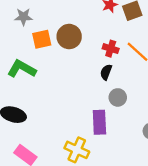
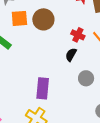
gray circle: (118, 97) -> (86, 78), moved
purple rectangle: (99, 122) -> (43, 88), moved

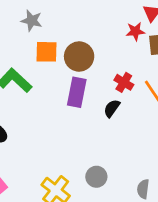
gray circle: (86, 78) -> (96, 177), moved
purple rectangle: (43, 88) -> (77, 92), moved

